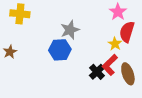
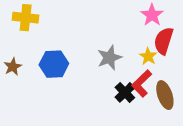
gray star: (70, 30) -> (109, 58), moved
blue hexagon: (60, 50) -> (54, 64), moved

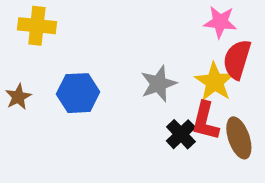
pink star: (152, 15) -> (220, 22), turned -30
yellow star: (148, 56) -> (215, 82), size x1.5
red L-shape: (142, 83) -> (205, 121), turned -32

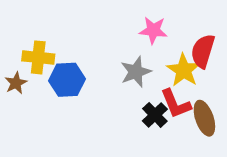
pink star: (220, 22) -> (153, 30), moved
yellow cross: (37, 26) -> (38, 57), moved
red L-shape: (205, 121) -> (176, 104), turned -36

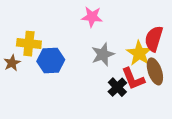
pink star: (153, 30) -> (92, 17), moved
brown ellipse: (204, 118) -> (155, 71), moved

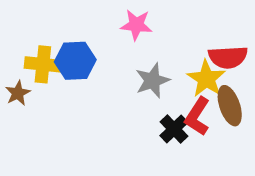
red semicircle: (154, 39) -> (228, 57), turned -110
blue hexagon: (51, 61) -> (75, 61), moved
red L-shape: (133, 79) -> (197, 116), turned 55

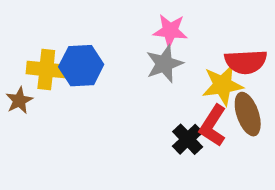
pink star: (136, 25) -> (170, 31), moved
yellow star: (206, 79) -> (222, 85), turned 30
gray star: (152, 81) -> (164, 64), moved

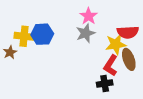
pink star: (170, 31) -> (89, 16), turned 30
black cross: (188, 139) -> (105, 84), moved, turned 35

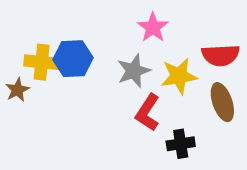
gray star: (85, 33) -> (134, 71), moved
yellow star: (116, 44) -> (179, 76), moved
red L-shape: (111, 65) -> (148, 112), moved

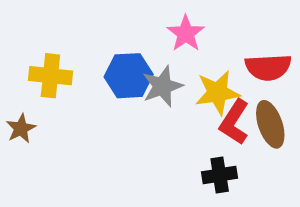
blue hexagon: (73, 59) -> (129, 76), moved
brown star: (17, 90) -> (21, 129), moved
red L-shape: (148, 112) -> (234, 122), moved

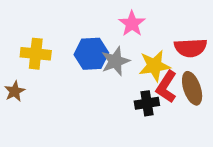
black cross: (220, 175) -> (147, 103), moved

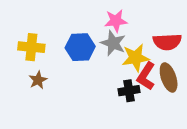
pink star: (132, 24) -> (116, 21), turned 30
gray star: (115, 61) -> (113, 43), moved, turned -30
brown star: (15, 91) -> (38, 80), moved

